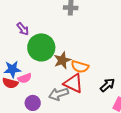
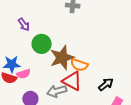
green circle: (41, 47) -> (42, 44), size x0.7
brown star: (62, 60) -> (62, 58), size x1.4

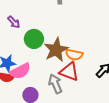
pink semicircle: (24, 74) -> (20, 71), size x1.5
gray arrow: (57, 91) -> (55, 84), turned 90

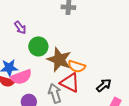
brown star: (56, 50) -> (59, 60), turned -30

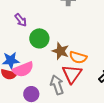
brown star: (59, 60) -> (61, 51), size x0.7
red triangle: (70, 83) -> (72, 74), turned 40

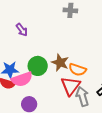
green circle: (39, 38) -> (38, 66), moved
gray arrow: (57, 85) -> (82, 96), moved

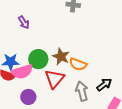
red triangle: (71, 86) -> (54, 79), moved

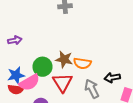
purple arrow: (24, 22) -> (15, 40), moved, turned -56
black arrow: (104, 85) -> (112, 78), turned -140

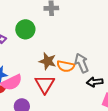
green circle: (42, 67) -> (25, 29), moved
gray arrow: (92, 89) -> (82, 63), moved

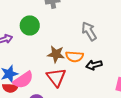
gray arrow: (82, 63) -> (89, 31), moved
black arrow: (95, 82) -> (94, 65), moved

